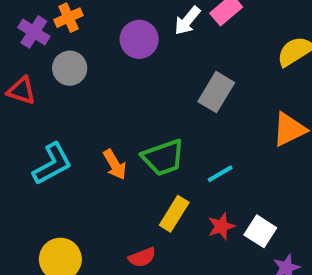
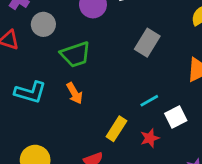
green trapezoid: (163, 158) -> (76, 54), moved
cyan L-shape: (52, 164) -> (30, 92), turned 44
white square: (260, 231) -> (176, 117), moved, turned 30

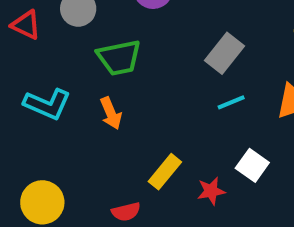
cyan line: (149, 101) -> (231, 102), moved
white square: (176, 117) -> (252, 165), turned -35

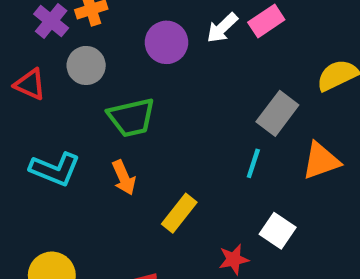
gray rectangle: (224, 53) -> (277, 113), moved
cyan line: (231, 102) -> (253, 163), turned -48
yellow rectangle: (165, 172) -> (179, 213), moved

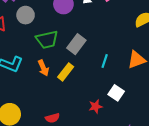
gray rectangle: (277, 113) -> (76, 44), moved
yellow rectangle: (179, 213) -> (66, 72), moved

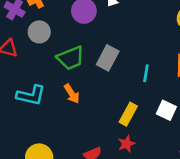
yellow rectangle: (66, 72) -> (128, 114), moved
red star: (96, 106) -> (126, 144), moved

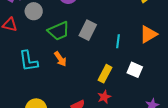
cyan L-shape: (31, 95) -> (28, 61), turned 70

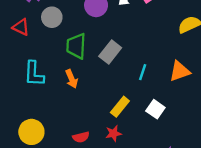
green trapezoid: (59, 31) -> (76, 46), turned 105

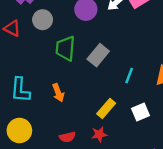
cyan L-shape: (34, 74) -> (20, 90), moved
orange arrow: (72, 79) -> (58, 93), moved
white square: (155, 109) -> (141, 112), turned 30

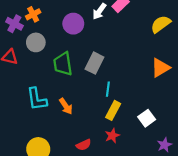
cyan line: (129, 76) -> (108, 89), moved
cyan L-shape: (20, 90) -> (37, 99), moved
white square: (141, 112) -> (147, 118), moved

